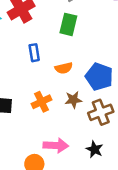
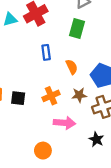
orange semicircle: (64, 68) -> (72, 67), turned -104
pink arrow: (56, 145) -> (64, 123), moved

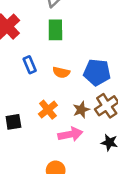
orange semicircle: (72, 67) -> (61, 72), turned 144
brown star: (79, 95) -> (81, 110), moved

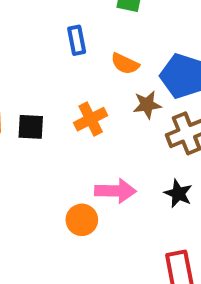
brown star: (81, 110) -> (147, 105), moved
pink arrow: (70, 134) -> (115, 191), moved

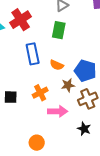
blue rectangle: (77, 40) -> (33, 54), size x1.5
pink arrow: (115, 191) -> (58, 111), moved

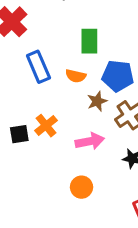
green rectangle: (59, 30) -> (89, 41), moved
orange cross: (40, 93) -> (46, 126), moved
orange circle: (37, 143) -> (82, 187), moved

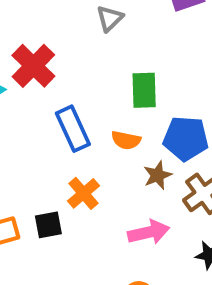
orange cross: (46, 126) -> (83, 193), moved

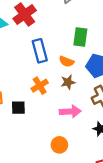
brown star: (158, 175) -> (68, 82), moved
black square: (48, 225) -> (18, 108), moved

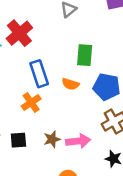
brown star: (68, 82) -> (52, 139), moved
orange cross: (40, 86) -> (31, 102), moved

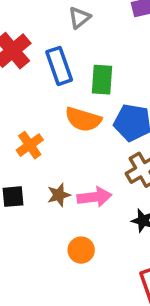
blue rectangle: (39, 74) -> (59, 66), moved
orange semicircle: (70, 84) -> (83, 119), size x1.5

